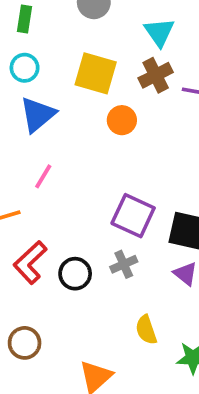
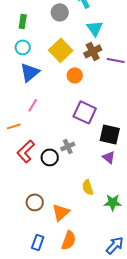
yellow square: (96, 73) -> (61, 50), turned 30
purple square: (133, 216) -> (85, 112), moved
gray cross: (124, 264) -> (68, 146), moved
brown circle: (25, 343) -> (35, 202), moved

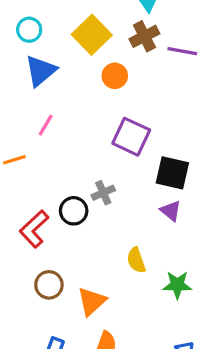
red L-shape: (26, 151) -> (34, 229), moved

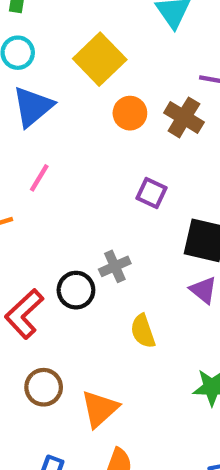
brown cross: (144, 36) -> (184, 117), moved, turned -32
purple square: (131, 137) -> (152, 193), size x0.6
yellow semicircle: (136, 260) -> (143, 331), moved

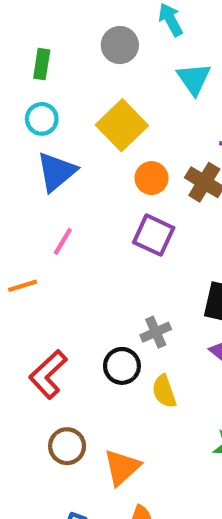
purple square: (152, 193) -> (154, 235), moved, size x1.4
gray cross: (115, 266) -> (156, 332), moved
black circle: (76, 290) -> (122, 366), moved

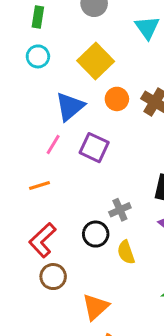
blue triangle: (56, 172) -> (70, 107), moved
purple square: (154, 235) -> (94, 148), moved
orange line: (23, 286) -> (39, 185), moved
brown circle: (67, 446) -> (53, 277), moved

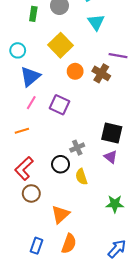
green rectangle: (38, 17) -> (33, 14), moved
cyan circle: (38, 56) -> (18, 50), moved
blue triangle: (70, 107) -> (30, 77), moved

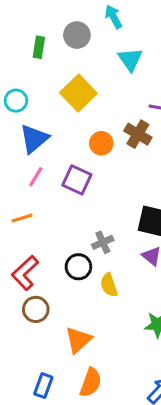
orange circle: (75, 71) -> (101, 143), moved

